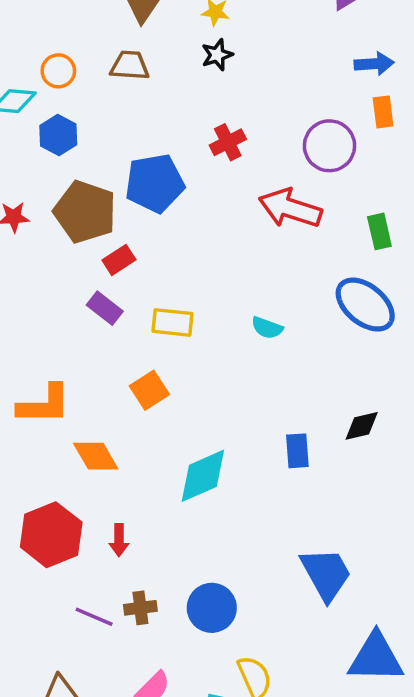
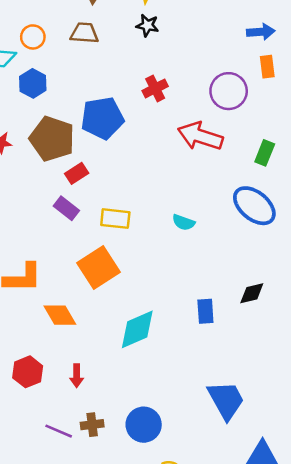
black star: (217, 55) -> (147, 25), turned 30
green rectangle: (379, 231) -> (265, 153), turned 35
orange square: (149, 390) -> (99, 267), size x1.5
red hexagon: (51, 535) -> (28, 372), size x0.7

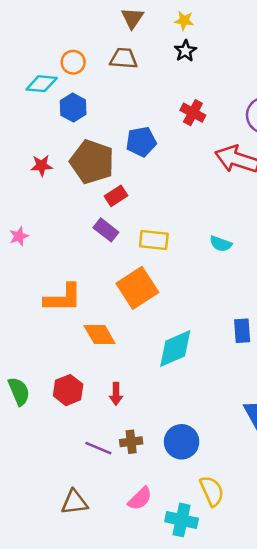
black star: (147, 25) -> (185, 51), turned 30
red cross: (155, 88) -> (193, 113), turned -35
blue pentagon: (102, 118) -> (141, 142), size x0.7

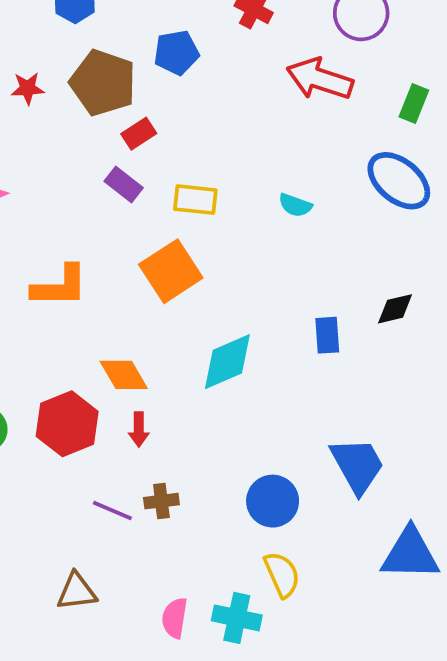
orange diamond: (100, 335) -> (124, 375), moved
red hexagon: (68, 390) -> (67, 424), size x1.4
blue circle: (182, 442) -> (273, 501), moved
pink semicircle: (140, 499) -> (175, 618), moved, turned 144

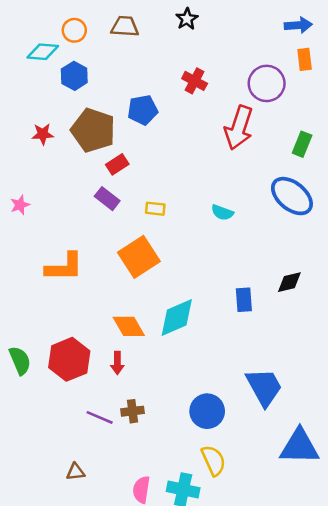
red arrow: (320, 79) -> (239, 128), turned -90
yellow rectangle: (195, 200) -> (155, 209), size x0.7
orange diamond: (124, 375) -> (129, 326), moved
brown triangle: (77, 592) -> (76, 472), size x0.7

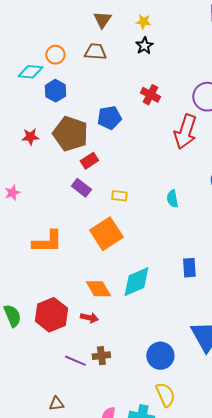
cyan semicircle: (222, 212) -> (172, 199), turned 60
red arrow: (117, 363) -> (89, 318), turned -78

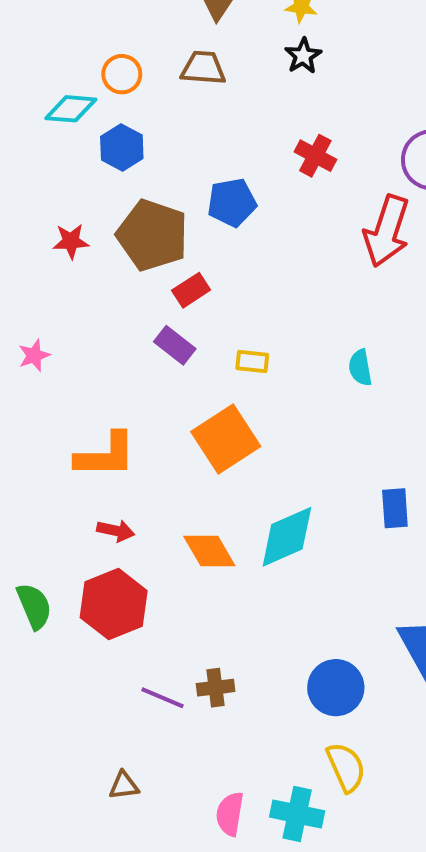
red arrow: (89, 318) -> (116, 531), moved

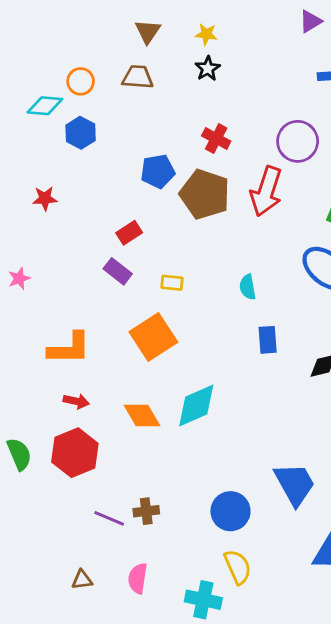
brown pentagon: (152, 235) -> (205, 194), moved
blue rectangle: (395, 508) -> (268, 340), moved
pink semicircle: (230, 814) -> (138, 578), moved

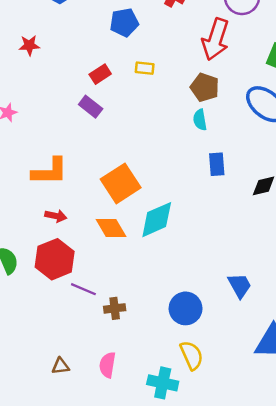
brown pentagon: (205, 194) -> (205, 87), moved, size x0.7
yellow rectangle: (172, 283) -> (145, 68), moved
orange square: (153, 337) -> (121, 183), moved
blue trapezoid: (295, 484) -> (240, 286), size x0.7
purple line: (109, 518) -> (83, 289), moved

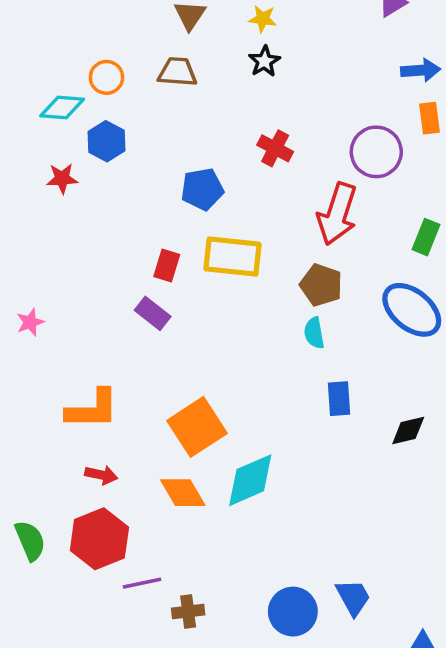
red star: (29, 45) -> (62, 179), moved
yellow rectangle: (145, 68) -> (232, 257), size x2.0
red rectangle: (100, 74) -> (167, 265), turned -40
blue trapezoid: (240, 286) -> (353, 597), moved
purple line: (83, 289) -> (142, 583), turned -35

